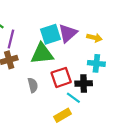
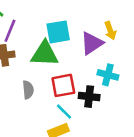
purple triangle: (68, 33) -> (92, 43), moved
yellow arrow: (94, 38) -> (110, 31), moved, turned 48
cyan line: (73, 98) -> (64, 112), moved

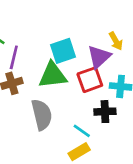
red square: (63, 85) -> (90, 80), moved
gray semicircle: (28, 90) -> (42, 115), size x1.6

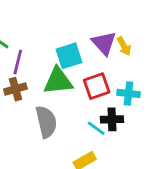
purple triangle: (99, 57) -> (104, 43), moved, turned -30
cyan line: (82, 131) -> (96, 128), moved

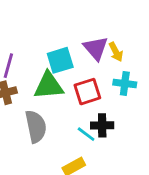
cyan cross: (128, 93) -> (125, 83), moved

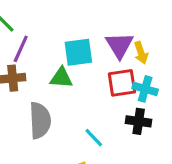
green triangle: (49, 86) -> (61, 78), size x0.7
red square: (87, 92) -> (122, 83), moved
black cross: (102, 125) -> (139, 121), moved

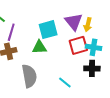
yellow arrow: (141, 53) -> (88, 25), turned 40

